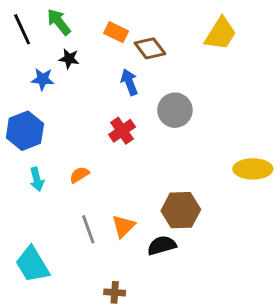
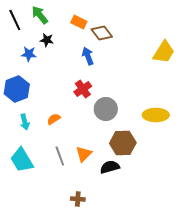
yellow trapezoid: (221, 34) -> (164, 52), moved
gray circle: (175, 110) -> (106, 109), moved
yellow ellipse: (253, 169) -> (156, 115), moved
cyan trapezoid: (32, 264) -> (22, 160), moved

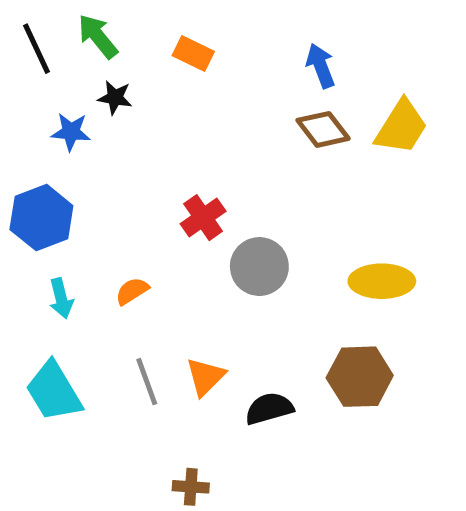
brown diamond: (102, 33) -> (323, 129), moved
blue arrow: (88, 56) -> (321, 66), moved
brown hexagon: (123, 143) -> (360, 377), moved

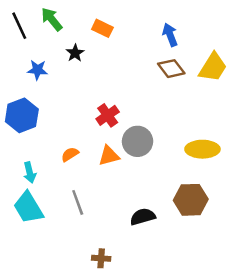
black star: (115, 98) -> (75, 53), moved, turned 30
cyan arrow: (61, 298) -> (30, 173), moved
orange triangle: (206, 377) -> (109, 156), moved, turned 30

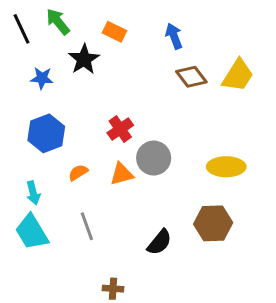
blue arrow: (170, 35) -> (174, 36), moved
black star: (75, 53) -> (84, 59), size x1.5
blue hexagon: (22, 115) -> (46, 133), moved
black semicircle: (143, 217) -> (159, 242), turned 145

